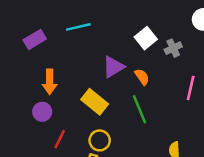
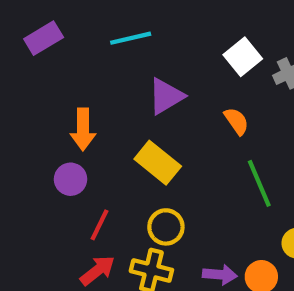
purple rectangle: (35, 39) -> (44, 38), moved
purple triangle: (113, 67) -> (166, 96), moved
green line: (139, 109) -> (259, 183), moved

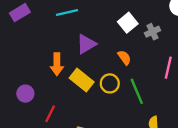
orange arrow: (83, 129) -> (57, 64), moved
purple circle: (71, 179) -> (25, 94), moved
yellow circle: (166, 227) -> (110, 83), moved

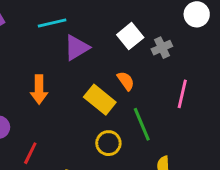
purple triangle: (86, 44) -> (77, 48), moved
yellow rectangle: (82, 80) -> (100, 100), moved
yellow circle: (110, 83) -> (108, 143), moved

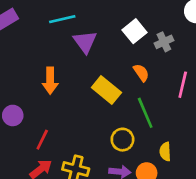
purple triangle: (77, 48) -> (85, 42), turned -35
orange semicircle: (126, 81) -> (141, 73), moved
yellow circle: (108, 143) -> (122, 140), moved

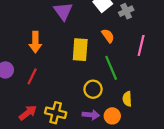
yellow rectangle: (106, 90) -> (80, 50), turned 55
red line: (42, 140) -> (32, 76), moved

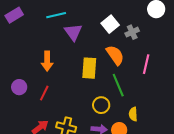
orange semicircle: (108, 36) -> (115, 55), size x1.5

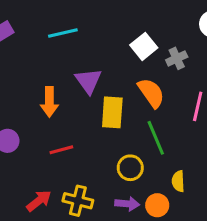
purple triangle: (73, 32) -> (88, 81), moved
red line: (44, 93) -> (61, 150), moved, turned 49

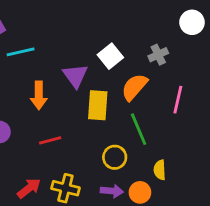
cyan line: (63, 33) -> (21, 52), moved
white square: (144, 46) -> (110, 56), moved
orange semicircle: (151, 93) -> (134, 87), turned -104

